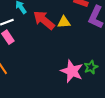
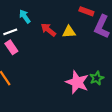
red arrow: (44, 20) -> (48, 30), size x0.7

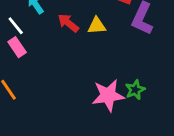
white line: (10, 32) -> (16, 26), turned 72
pink star: (77, 82) -> (108, 95), turned -30

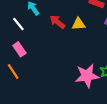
pink rectangle: (17, 47) -> (19, 49), moved

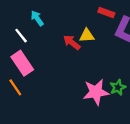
red arrow: (57, 22) -> (72, 42), moved
pink rectangle: (19, 49) -> (22, 63), size x1.5

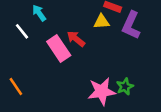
yellow triangle: (87, 36) -> (102, 22), moved
pink rectangle: (22, 63) -> (59, 49), moved

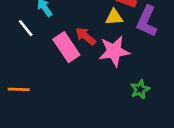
orange line: (16, 86) -> (19, 89), turned -54
pink star: (102, 91) -> (114, 51), moved

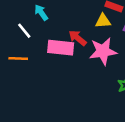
pink rectangle: (66, 47) -> (61, 48), turned -50
orange line: (19, 89) -> (18, 59), moved

